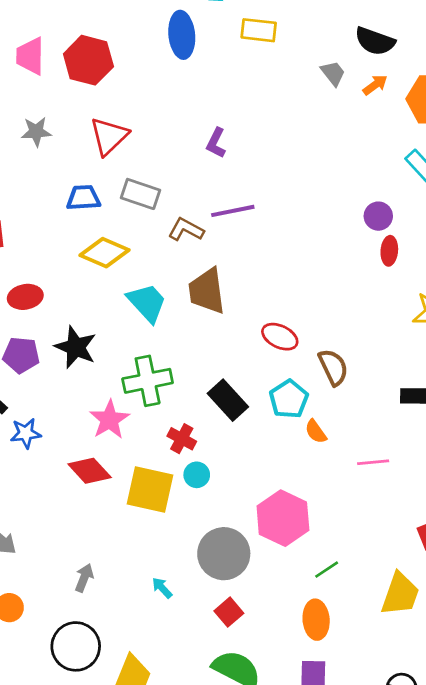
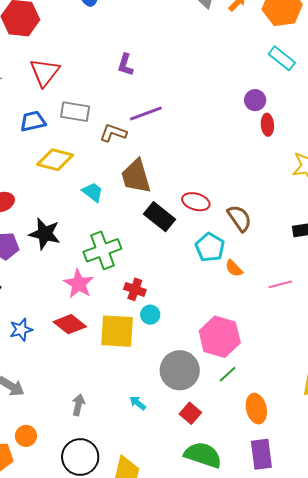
cyan trapezoid: (147, 303) -> (93, 192), size x0.7
black rectangle: (228, 400) -> (159, 217), moved
blue star: (26, 433) -> (21, 330), moved
green line: (327, 570) -> (228, 374), moved

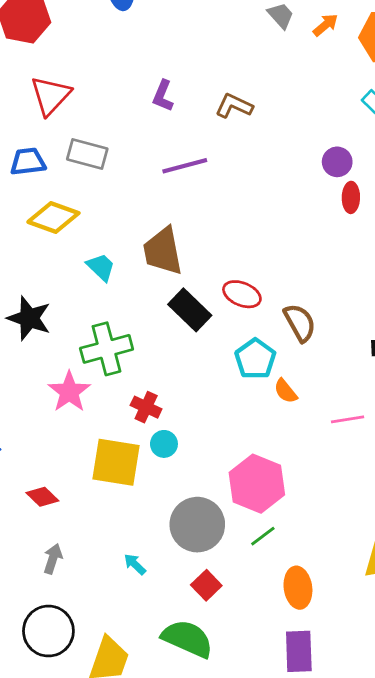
brown L-shape: (113, 133) -> (234, 106), moved
red diamond: (70, 324) -> (42, 497), moved, size x0.7
green semicircle: (203, 455) -> (187, 639), moved

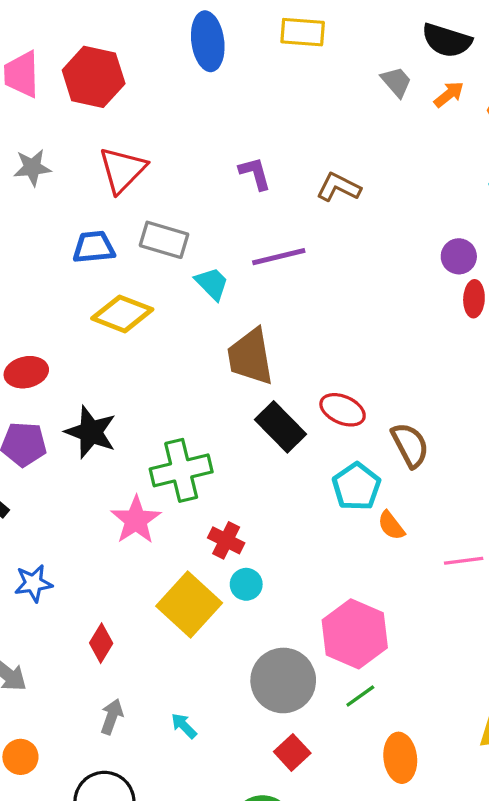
purple L-shape: (163, 96) -> (255, 173), turned 140
cyan trapezoid: (101, 267) -> (212, 283), moved
yellow square: (116, 462) -> (189, 605), turned 32
red diamond: (42, 497) -> (101, 643), turned 76
cyan arrow: (135, 564) -> (184, 726), moved

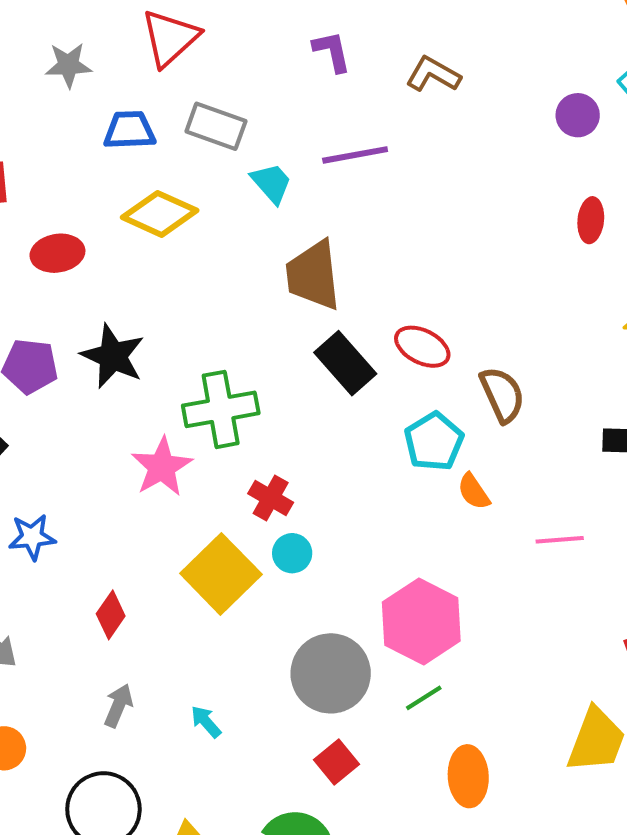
gray star: (32, 168) -> (68, 65), moved
purple circle: (459, 256) -> (578, 115), moved
red ellipse: (26, 372) -> (57, 253), moved

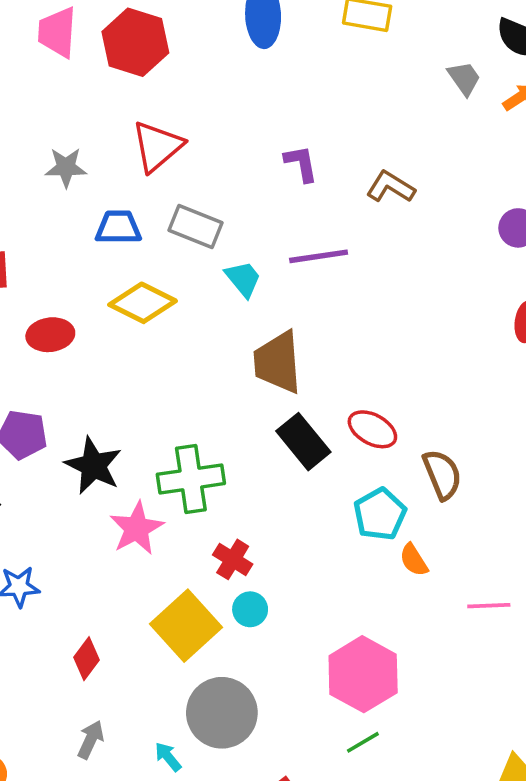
black star: (113, 356) -> (93, 466), moved
gray circle: (331, 673) -> (222, 713), moved

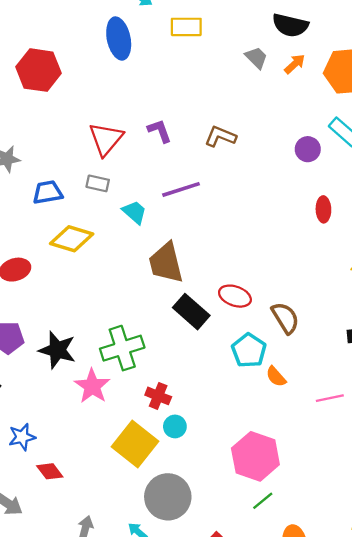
red triangle: (157, 146) -> (106, 139), moved
gray rectangle: (195, 227) -> (98, 183), size x0.7
red diamond: (86, 659) -> (50, 471), moved, turned -64

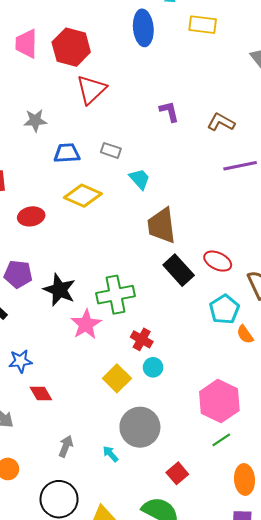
red triangle: (106, 139) -> (91, 90), moved
purple line: (181, 189) -> (240, 166), moved
yellow square: (135, 444) -> (117, 378), size x0.7

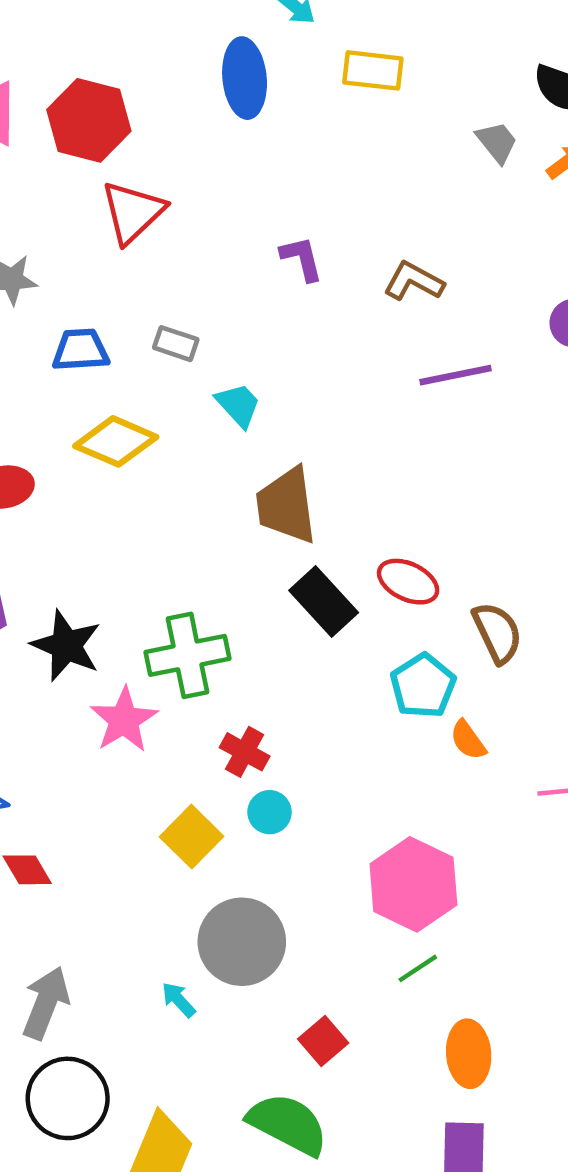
gray arrow: (66, 446) -> (46, 1003), moved, size x1.5

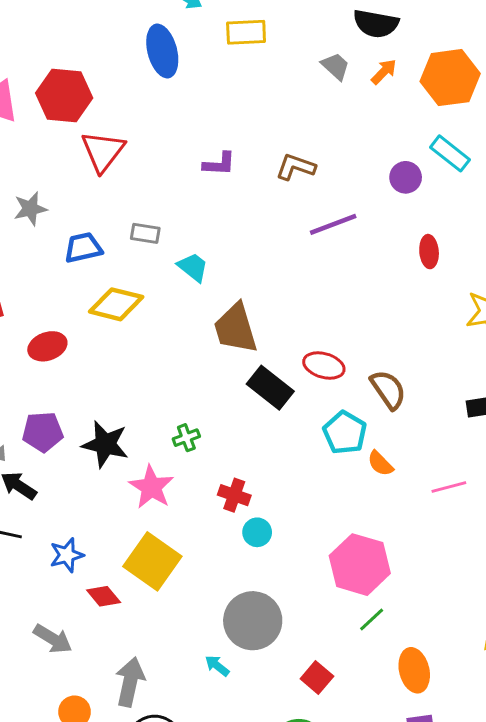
purple L-shape: (302, 259) -> (219, 164), turned 116
green cross: (187, 655) -> (186, 438), size x0.5
yellow square: (192, 837) -> (152, 561), moved, size x1.4

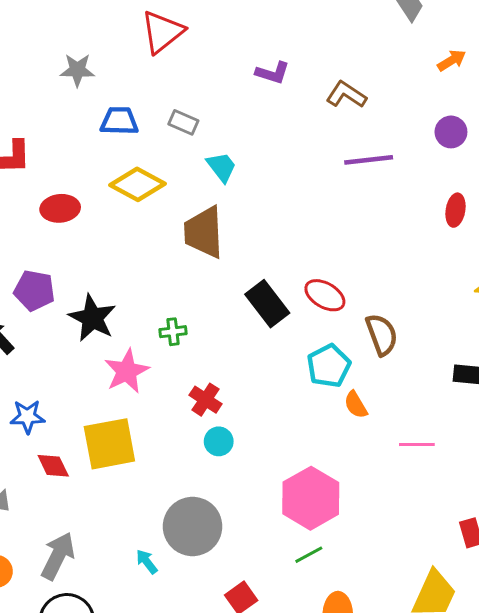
orange arrow: (384, 72) -> (452, 60), moved
brown trapezoid: (236, 328) -> (204, 232), moved
yellow square: (152, 561) -> (109, 444), turned 30

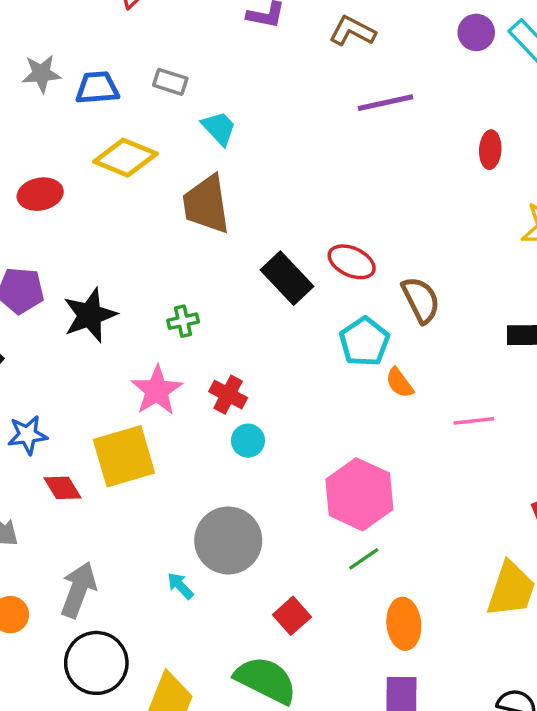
gray star: (77, 70) -> (41, 74), moved
purple circle: (451, 132) -> (476, 32), moved
black star: (92, 318) -> (90, 315), turned 30
pink star: (127, 371) -> (157, 390), moved

